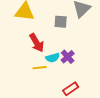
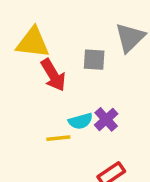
red arrow: (37, 43) -> (53, 75), moved

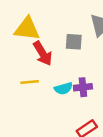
purple cross: (106, 119) -> (83, 87), turned 36
yellow line: (58, 138) -> (30, 82), moved

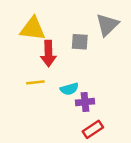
red arrow: (43, 53) -> (48, 54), turned 30
purple cross: (83, 87) -> (85, 102), moved

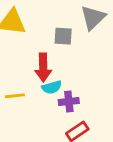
red arrow: (48, 54) -> (43, 67), moved
yellow line: (35, 82) -> (15, 96), moved

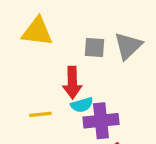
gray triangle: (93, 18) -> (128, 46), moved
purple cross: (69, 101) -> (101, 121), size x1.5

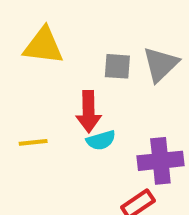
yellow line: (40, 114) -> (33, 142), moved
purple cross: (101, 121) -> (160, 161), moved

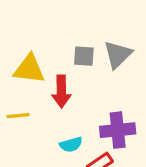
yellow triangle: (43, 46) -> (29, 69), moved
cyan semicircle: (101, 140) -> (71, 145), moved

